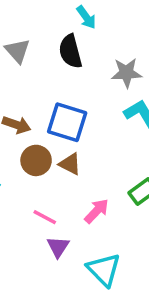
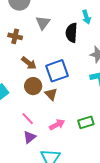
blue square: (67, 122) -> (57, 71), turned 35

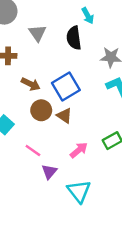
pink line: (28, 119) -> (33, 150), moved

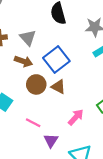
gray triangle: (37, 33) -> (28, 38), moved

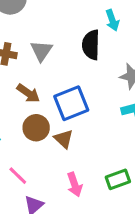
gray triangle: (28, 38) -> (41, 51), moved
pink arrow: (76, 117) -> (75, 184), turned 102

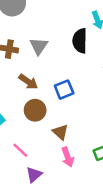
blue square: (71, 103) -> (64, 90), size x0.7
brown triangle: (64, 139) -> (60, 132), moved

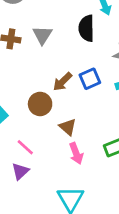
brown arrow: (28, 82) -> (62, 82), moved, turned 102
blue square: (64, 90) -> (90, 79), moved
purple triangle: (34, 175) -> (20, 171), moved

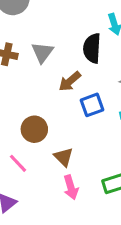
brown arrow: (62, 82) -> (70, 81), moved
pink line: (25, 147) -> (18, 163), moved

